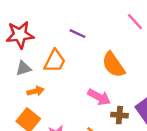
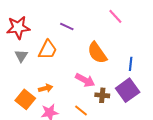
gray triangle: (24, 68) -> (21, 56), turned -40
orange arrow: (36, 91) -> (46, 88), moved

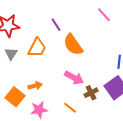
purple line: (67, 26) -> (56, 25), turned 32
orange semicircle: (97, 53) -> (73, 45), moved
brown cross: (102, 95) -> (91, 93), turned -32

